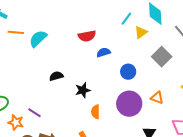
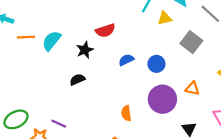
yellow triangle: (141, 32) -> (165, 18), turned 32
blue semicircle: (104, 52) -> (126, 60), moved
black star: (83, 90) -> (85, 50), moved

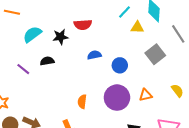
cyan semicircle: (51, 41) -> (32, 34), moved
orange triangle: (192, 88) -> (146, 95), turned -40
purple line: (59, 124) -> (23, 69), moved

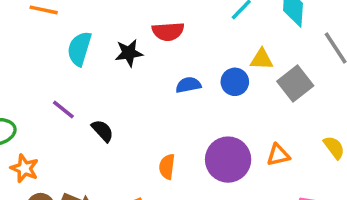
yellow triangle: (137, 27) -> (262, 59), moved
cyan semicircle: (32, 34) -> (79, 49), turned -36
black semicircle: (47, 61) -> (102, 131), moved, turned 56
blue circle: (120, 65) -> (235, 82), moved

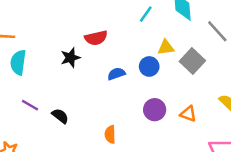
cyan semicircle: (79, 49) -> (18, 62), moved
orange triangle: (278, 155) -> (188, 114), turned 42
purple circle: (228, 160) -> (155, 110), moved, size x0.7

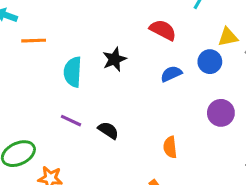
red semicircle: (96, 38) -> (163, 30), moved, turned -135
cyan semicircle: (18, 62) -> (73, 72), moved

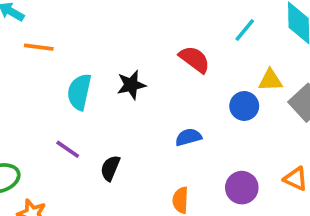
blue semicircle: (171, 74) -> (188, 137), moved
purple circle: (221, 113) -> (242, 188), moved
black semicircle: (108, 130) -> (110, 168), turned -110

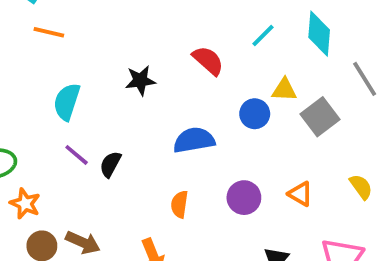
cyan semicircle: (79, 92) -> (67, 102), moved
blue semicircle: (188, 137) -> (194, 140), size x1.5
purple line: (68, 149) -> (77, 155), moved

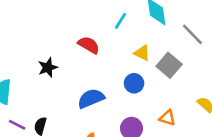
yellow triangle: (284, 90) -> (142, 53), turned 36
blue circle: (255, 114) -> (134, 83), moved

